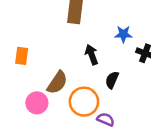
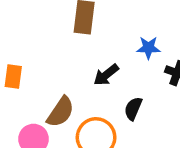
black arrow: (92, 55) -> (106, 75), turned -108

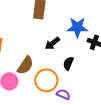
blue star: (148, 48) -> (77, 27), size x1.5

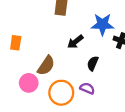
orange circle: (46, 80) -> (61, 93), moved
purple semicircle: (63, 94) -> (87, 88), moved

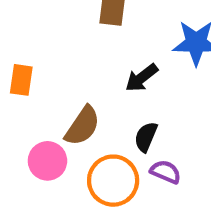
black semicircle: (93, 63) -> (146, 137), moved

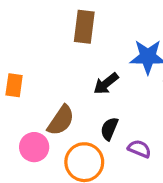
purple semicircle: (166, 172) -> (139, 149), moved

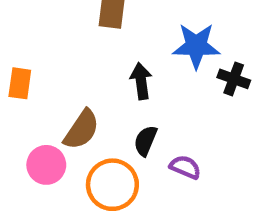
black arrow: (106, 84) -> (141, 81), turned 120

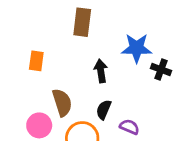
orange rectangle: (20, 83) -> (36, 61), moved
brown semicircle: (82, 130) -> (62, 102), turned -52

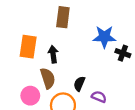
orange rectangle: (36, 61) -> (28, 47), size x1.5
black arrow: (101, 71) -> (53, 54), moved

